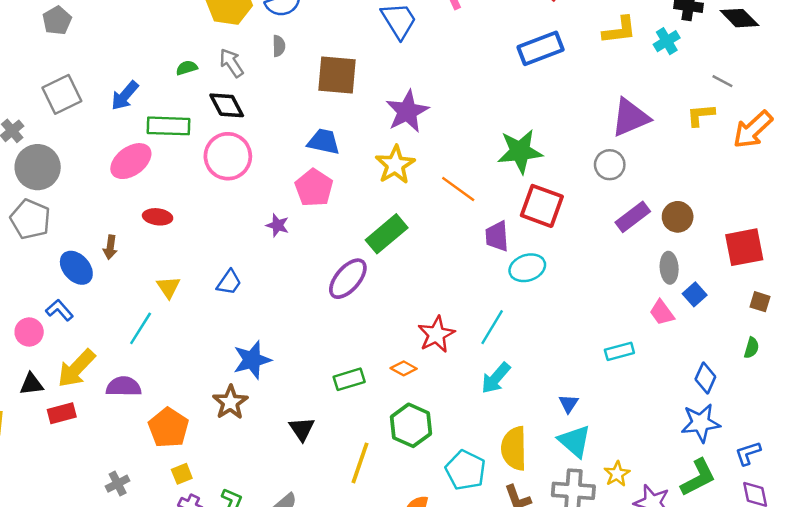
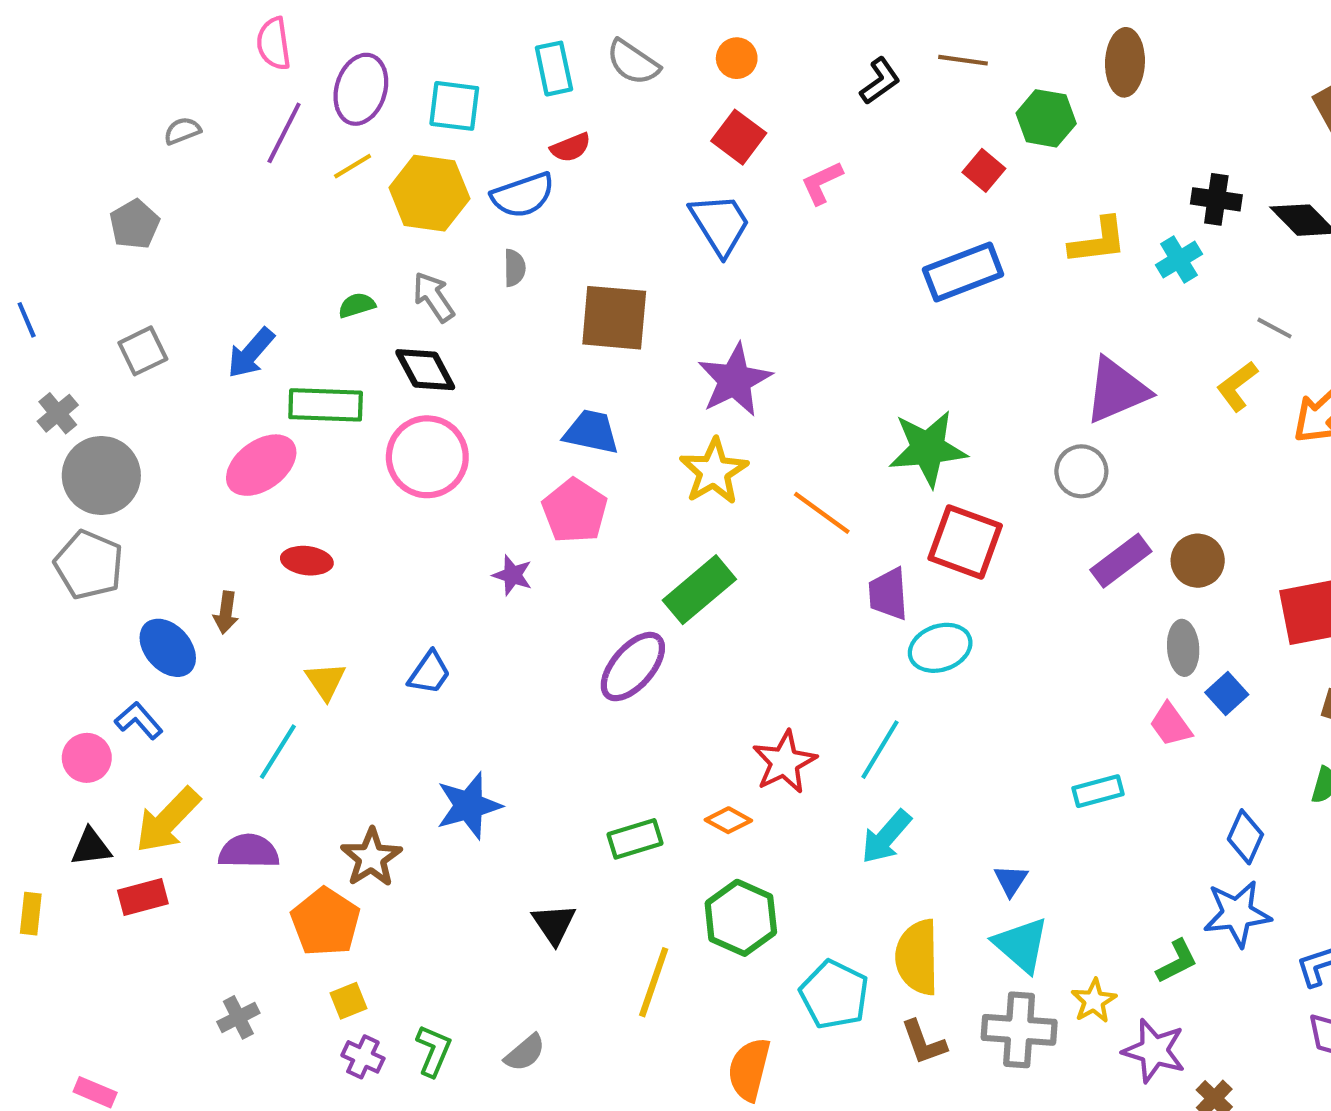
gray square: (62, 94) -> (143, 351), size x0.7
yellow L-shape: (701, 115) -> (1237, 386), turned -32
brown star: (230, 402) -> (371, 858), moved
green L-shape: (698, 477) -> (1177, 961), moved, size x0.7

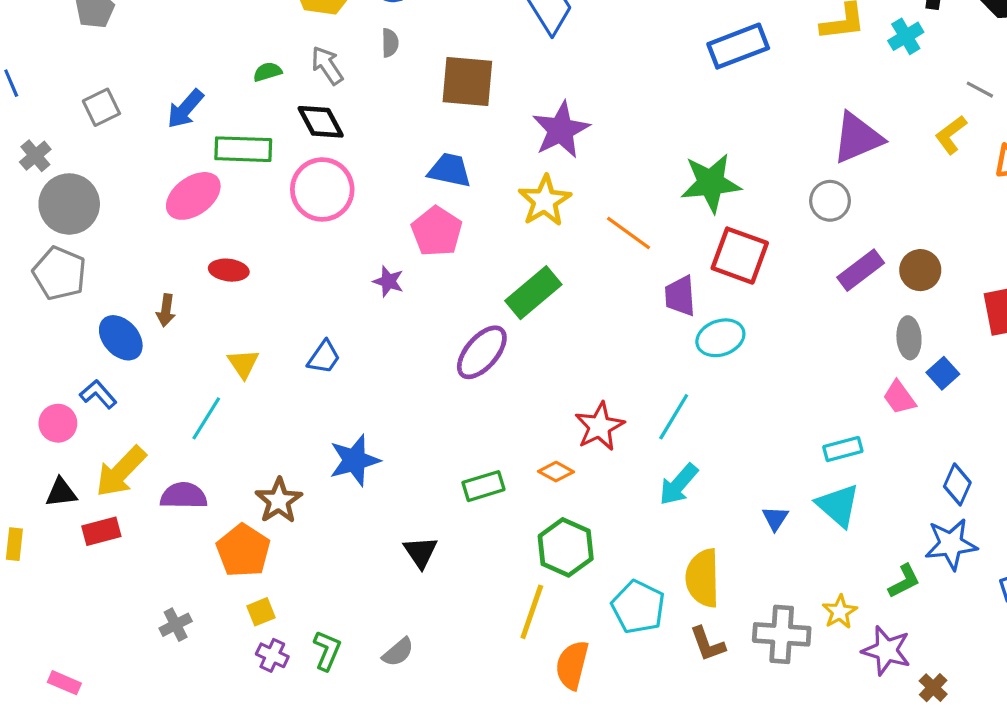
cyan triangle: (1021, 945) -> (838, 505), moved
yellow line: (654, 982) -> (532, 612), moved

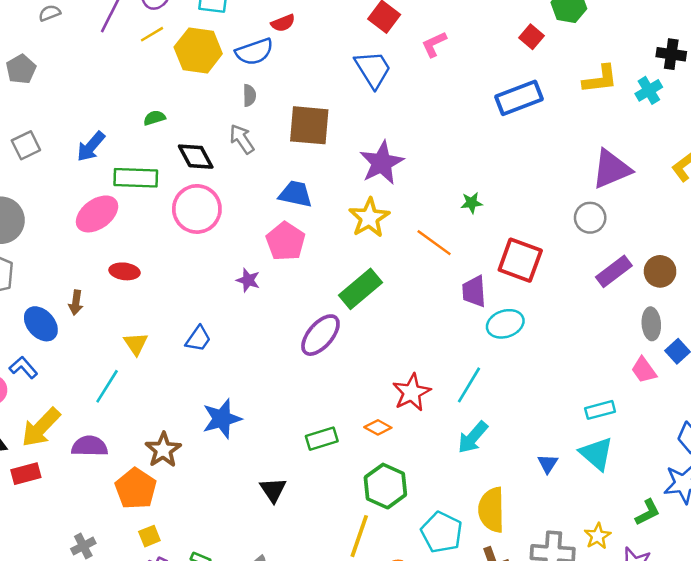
gray arrow: (327, 65) -> (242, 139), moved
green star: (711, 183) -> (472, 203), moved, size x0.5

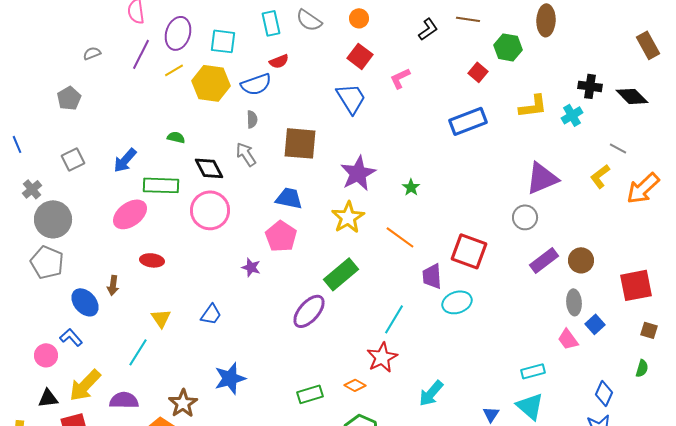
green semicircle: (154, 118) -> (176, 137), turned 30
green star: (472, 203) -> (411, 187), moved, turned -30
cyan line: (469, 385) -> (394, 319), moved

